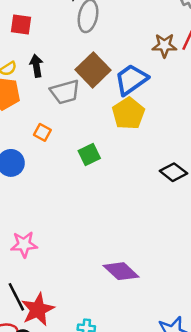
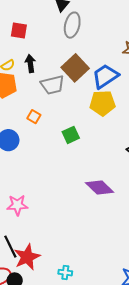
yellow pentagon: (128, 113) -> (103, 103), turned 30
purple diamond: (121, 271) -> (100, 188), moved

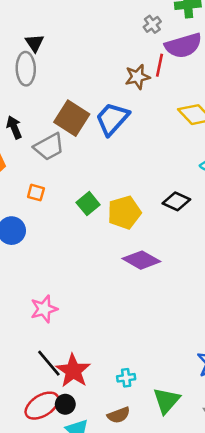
gray ellipse: (72, 25) -> (26, 69), moved
yellow pentagon: (103, 103) -> (124, 213), moved

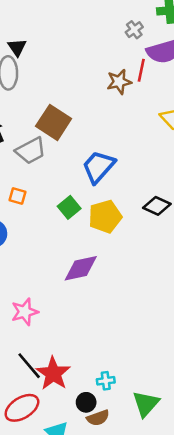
blue trapezoid: (112, 119) -> (98, 167), moved
purple diamond: (141, 260) -> (81, 268), moved, turned -42
black circle: (65, 404) -> (86, 402), moved

